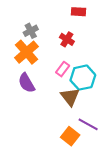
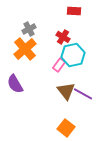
cyan hexagon: (83, 78) -> (73, 55), moved
purple semicircle: (26, 83) -> (15, 84), moved
purple line: (88, 124) -> (83, 94), moved

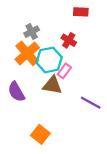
cyan hexagon: (73, 55) -> (49, 60), moved
brown triangle: (66, 91) -> (52, 85), moved, turned -42
orange square: (66, 128) -> (40, 134), moved

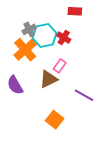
cyan hexagon: (49, 60) -> (44, 35), moved
brown triangle: (52, 85) -> (48, 79), turned -36
orange square: (40, 134) -> (55, 120), moved

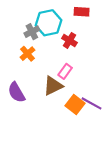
cyan hexagon: (44, 35) -> (48, 23), moved
orange cross: (25, 50) -> (27, 54), size x0.6
orange square: (55, 120) -> (75, 104), moved

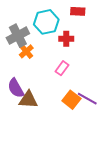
gray cross: (32, 32) -> (18, 36), moved, size x1.5
red cross: (69, 40) -> (66, 39), turned -32
brown triangle: (53, 86) -> (28, 100), moved, turned 30

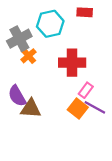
red cross: (66, 39) -> (72, 63), moved, size x1.6
pink rectangle: (62, 68) -> (86, 90), moved

